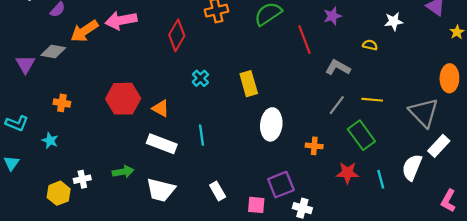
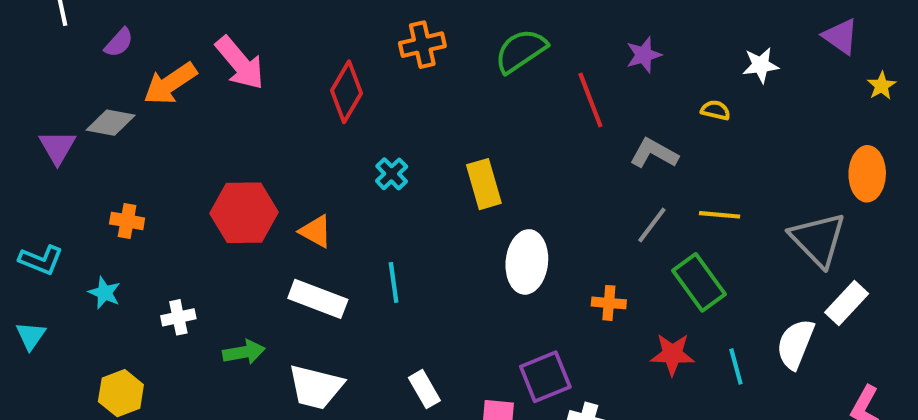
pink arrow: (121, 20) -> (240, 63), turned -120
white cross: (82, 179) -> (178, 317), moved

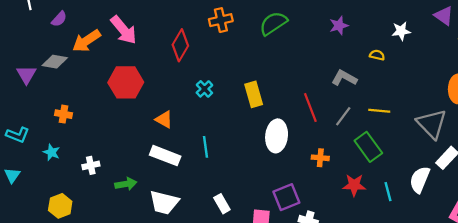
red line: (590, 100) -> (310, 108), moved
red hexagon: (244, 213) -> (126, 82), moved

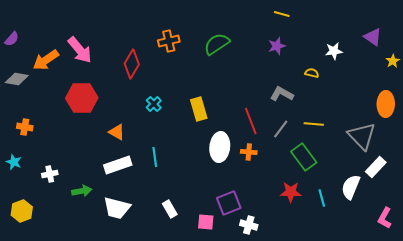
purple semicircle: (59, 19) -> (12, 39), moved
white rectangle: (165, 156) -> (118, 165), turned -40
orange cross: (320, 158) -> (249, 152), moved

